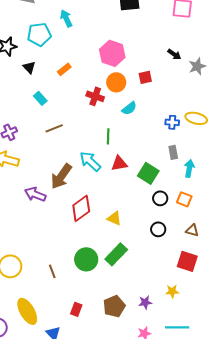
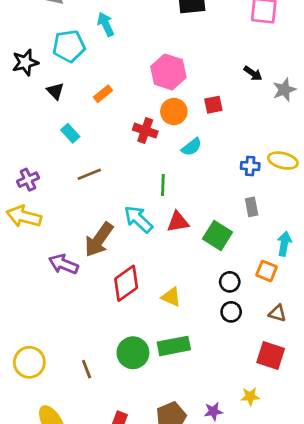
cyan arrow: (189, 168) -> (284, 244), moved
black circle: (160, 198) -> (230, 282), moved
green rectangle: (116, 254) -> (174, 346), turned 35

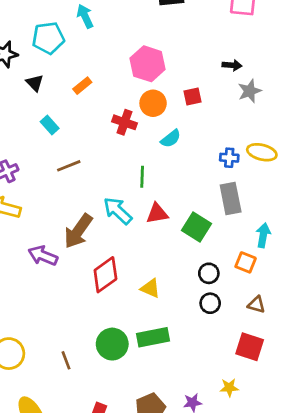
black arrow: (253, 73) -> (232, 65), turned -30
gray star: (284, 90) -> (250, 91), moved
gray rectangle: (252, 207) -> (231, 198), size x1.6

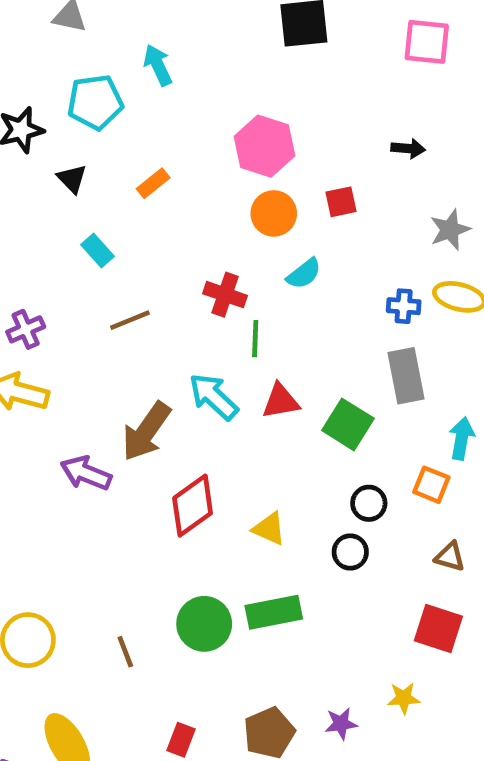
gray star: (250, 91) -> (450, 230), moved
red cross: (124, 122) -> (225, 295), moved
black circle: (210, 303) -> (350, 552), moved

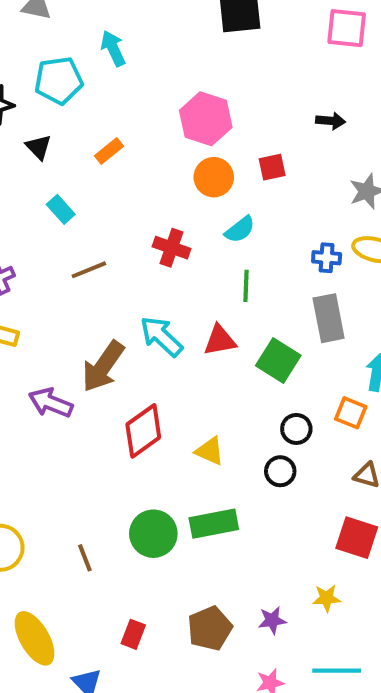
green line: (255, 339) -> (246, 286), moved

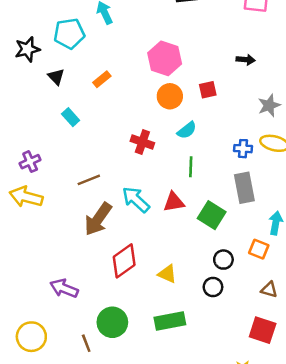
brown line: (89, 270) -> (89, 180), moved
purple arrow: (51, 403) -> (64, 288), moved
green circle: (153, 534) -> (112, 322), moved

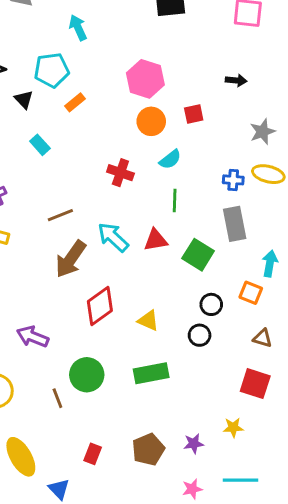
cyan pentagon: (69, 34) -> (52, 70), moved

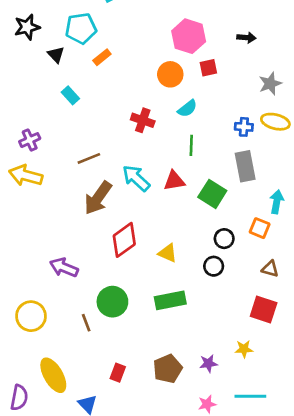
pink hexagon: (145, 79) -> (189, 36), moved

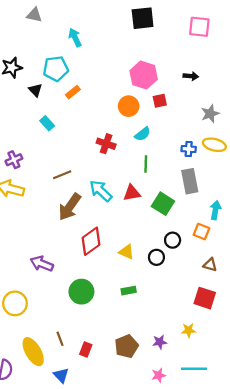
black circle: (214, 266) -> (156, 257), moved
green rectangle: (170, 300) -> (129, 291), size x0.6
brown line: (86, 323) -> (60, 339), moved

